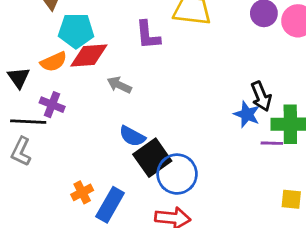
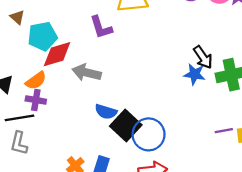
orange semicircle: (54, 62) -> (36, 81), moved
gray arrow: (119, 85) -> (87, 73), size x1.4
purple line: (272, 143) -> (224, 131), moved

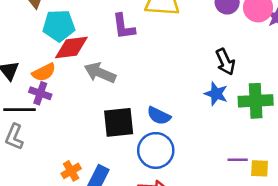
black arrow: (203, 57) -> (225, 62), moved
blue semicircle: (106, 112) -> (159, 116), moved
black square: (126, 125) -> (119, 122), moved, turned 32

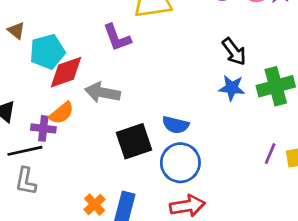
orange semicircle: (44, 72) -> (62, 113), moved
purple line: (238, 160) -> (270, 154), turned -54

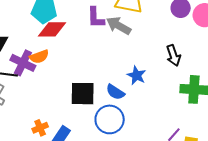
blue star: (232, 88) -> (136, 75), moved
gray arrow: (102, 92) -> (119, 26), moved
purple cross: (43, 128) -> (23, 63), size x1.4

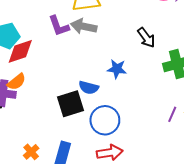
blue semicircle: (115, 92) -> (89, 88), moved
orange cross: (40, 128) -> (31, 152), moved

